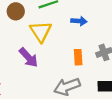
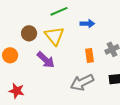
brown circle: (16, 11) -> (29, 33), moved

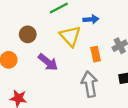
yellow triangle: (54, 36) -> (70, 36), moved
gray arrow: (82, 82) -> (89, 84), turned 110

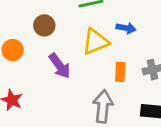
yellow triangle: (70, 36) -> (95, 42), turned 35

